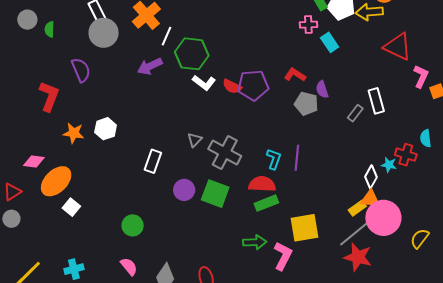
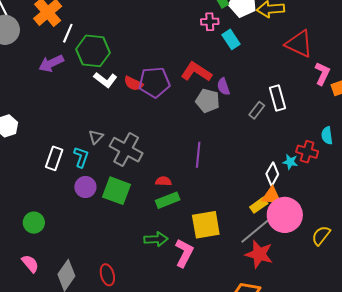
red L-shape: (295, 75) -> (196, 72), size x1.4
cyan L-shape: (274, 159) -> (81, 157), moved
red semicircle: (262, 184) -> (163, 181), size x0.6

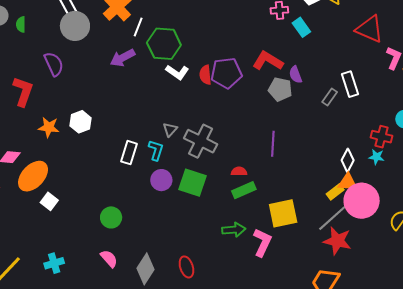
red semicircle: (133, 84) -> (205, 75), turned 60
cyan star: (290, 162) -> (376, 157), moved

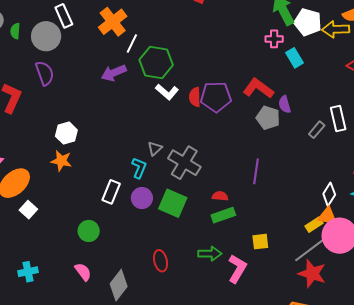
gray circle: (75, 26) -> (46, 36), moved
orange star: (49, 127) -> (61, 161), moved
white rectangle: (129, 153) -> (111, 192), moved
yellow square: (283, 213) -> (260, 242), size x0.6
red ellipse: (186, 267) -> (161, 261), moved

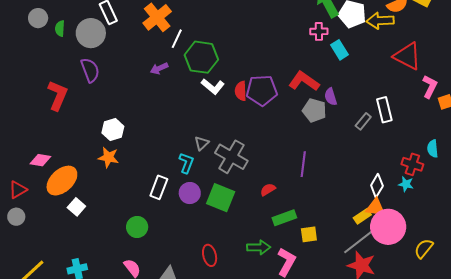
purple arrow: (114, 73) -> (159, 68), size x0.7
red semicircle: (220, 196) -> (268, 190), turned -35
green rectangle: (223, 215) -> (284, 218), moved

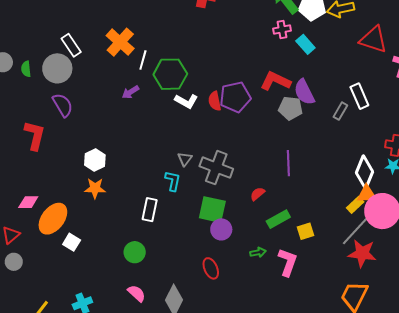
purple semicircle: (331, 97) -> (304, 92), size x1.5
white diamond: (377, 186) -> (364, 172), size x1.4
purple circle: (190, 193) -> (221, 229), moved
green arrow: (259, 247) -> (258, 252), size x0.7

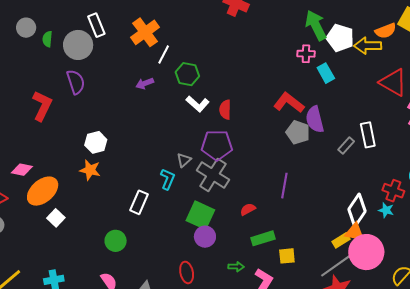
green hexagon: (170, 74) -> (187, 74), size x0.7
purple pentagon: (235, 97) -> (217, 145), moved

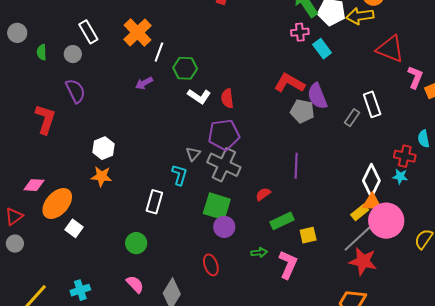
gray circle: (26, 28) -> (17, 33), moved
gray circle: (78, 45) -> (73, 54), size x0.6

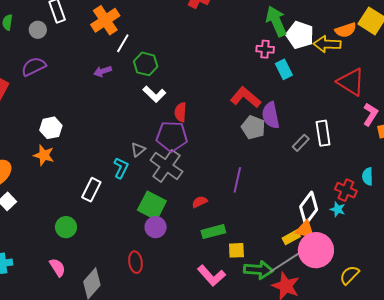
purple semicircle: (75, 91) -> (34, 67), turned -100
red semicircle: (227, 98) -> (181, 112), moved
green arrow: (259, 253) -> (258, 270), moved, size x1.8
pink L-shape: (288, 265) -> (211, 276), turned 104

